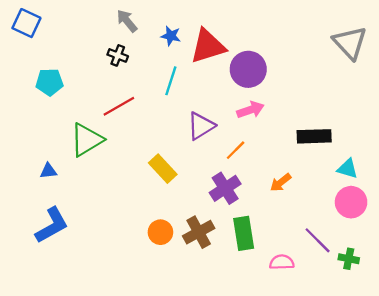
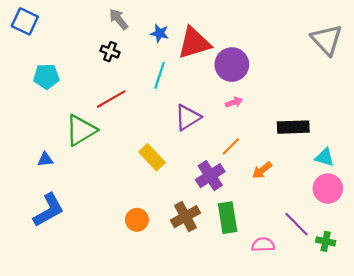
pink arrow: (251, 110) -> (234, 102), size x0.7
orange line: (236, 150) -> (231, 146), moved
orange circle: (160, 232) -> (137, 220), moved

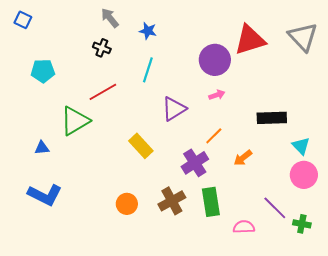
blue square: (25, 21) -> (23, 20), size x0.7
red triangle: (194, 43) -> (250, 40), moved
cyan triangle: (325, 157) -> (301, 146), turned 30
blue L-shape: (49, 210) -> (45, 195), turned 56

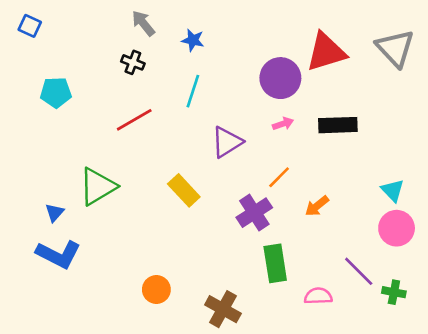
black rectangle: (272, 118) -> (338, 125), moved
green triangle: (75, 121) -> (98, 186), moved
blue triangle: (42, 148) -> (55, 213), moved, turned -42
brown cross: (172, 201) -> (223, 309), moved, turned -32
orange circle: (127, 204) -> (156, 290), moved

